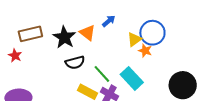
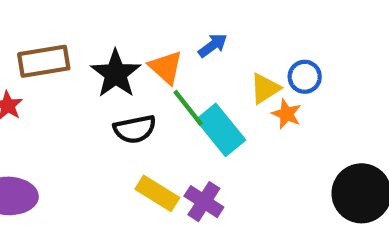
blue circle: (152, 33) -> (305, 77), size x0.6
green line: (102, 74) -> (188, 108), moved
cyan rectangle: (132, 78) -> (221, 130), moved

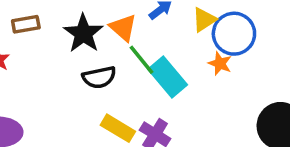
brown rectangle: (44, 61) -> (26, 24), size x0.7
blue circle: (305, 77) -> (234, 34), size x1.6
yellow triangle: (265, 88) -> (204, 20), moved

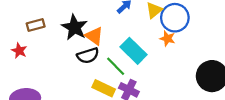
orange triangle: (123, 28) -> (94, 36), moved
green line: (141, 60) -> (116, 66), moved

